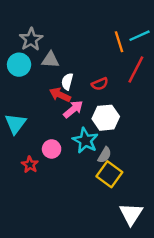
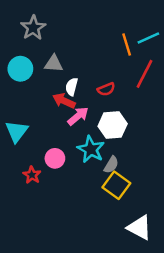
gray star: (31, 39) -> (33, 28), moved
white triangle: (131, 214) -> (139, 227), turned -35

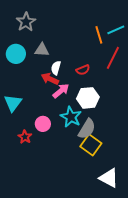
gray semicircle: (111, 165) -> (87, 129), size x1.5

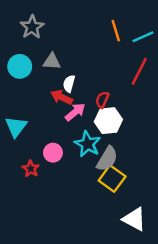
orange line: (99, 35) -> (116, 31), moved
red semicircle: (83, 70) -> (102, 100), moved, turned 136

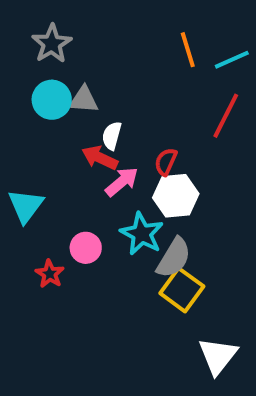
cyan circle: (20, 66) -> (52, 100), moved
white triangle: (134, 219) -> (218, 356), turned 40

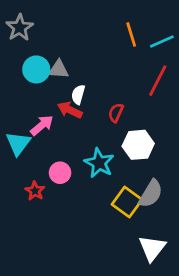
gray star: (52, 44) -> (20, 28), moved
pink arrow: (122, 182) -> (42, 125), moved
white hexagon: (176, 196) -> (138, 145), moved
gray semicircle: (174, 258) -> (151, 194), moved

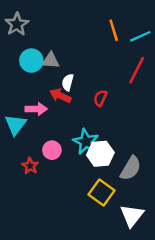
pink arrow: (42, 125) -> (36, 109), turned 40
white hexagon: (138, 145) -> (100, 154), moved
yellow square: (127, 202) -> (102, 192), moved

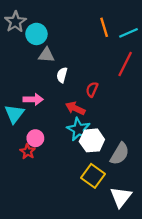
cyan circle: (31, 61) -> (36, 34), moved
red arrow: (60, 96) -> (75, 108), moved
pink circle: (52, 150) -> (35, 138), moved

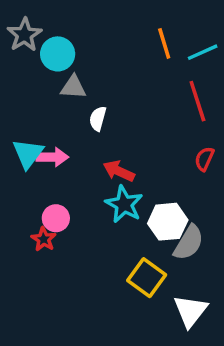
red line: (125, 64) -> (197, 101), turned -45
red semicircle: (92, 89) -> (204, 159), moved
cyan triangle: (14, 114) -> (28, 154), moved
white hexagon: (92, 140) -> (168, 222), moved

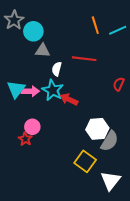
red line: (197, 101) -> (84, 59), moved, turned -65
red semicircle: (204, 159) -> (119, 84), moved
cyan star: (124, 204) -> (53, 90), moved

